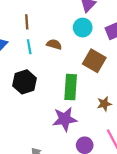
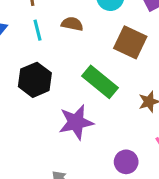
green rectangle: (71, 87) -> (100, 82), turned -50
purple star: (65, 119) -> (76, 122), moved

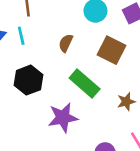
brown semicircle: (72, 24) -> (66, 43), moved, turned -78
cyan line: (37, 30) -> (21, 36), moved

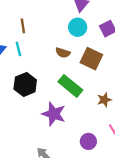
brown semicircle: (66, 43) -> (63, 53), moved, turned -96
purple star: (63, 118) -> (54, 114), turned 30

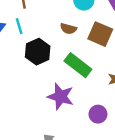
black hexagon: (25, 84) -> (38, 52), moved
purple circle: (88, 141) -> (98, 114), moved

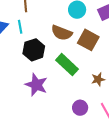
brown semicircle: (68, 29) -> (62, 33), size x1.5
purple star: (61, 97) -> (36, 85), moved

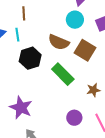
purple star: (36, 85) -> (21, 108), moved

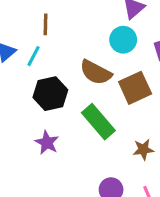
cyan line: (17, 35) -> (33, 56), turned 32
brown square: (85, 50) -> (135, 88), turned 30
purple star: (21, 108) -> (47, 143), moved, size x0.7

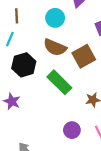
cyan circle: (123, 40) -> (55, 18), moved
purple star: (47, 143) -> (12, 101), moved

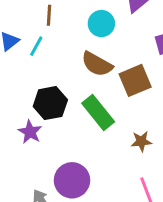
black hexagon: (24, 65) -> (50, 103), moved
purple circle: (72, 130) -> (72, 180), moved, size x1.5

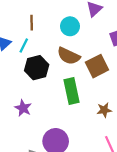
black hexagon: (50, 103) -> (37, 68), moved
green rectangle: (98, 113) -> (72, 91), turned 30

